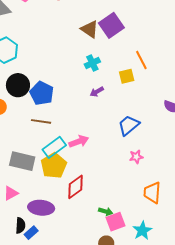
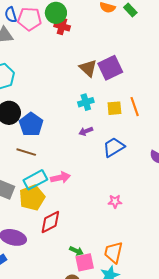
yellow square: (127, 76) -> (114, 108), moved
blue trapezoid: (129, 125) -> (114, 147), moved
orange trapezoid: (152, 193) -> (113, 252), moved

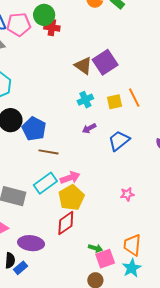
brown line: (26, 152) -> (48, 152), moved
yellow pentagon: (32, 198) -> (71, 198), moved

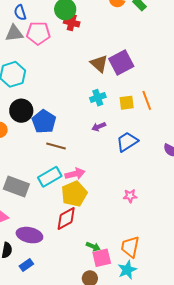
pink pentagon: (19, 24) -> (38, 33), moved
blue rectangle: (20, 268) -> (26, 265), moved

